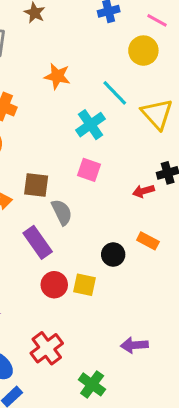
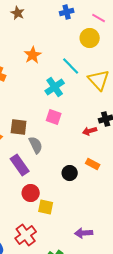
orange star: (57, 76) -> (33, 55), turned 30
yellow square: (84, 285) -> (46, 207), moved

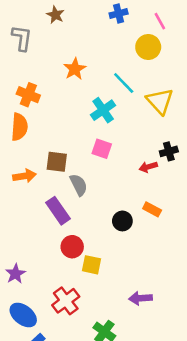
pink line: (99, 18) -> (160, 21), turned 32

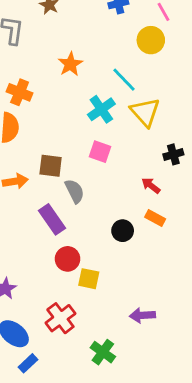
yellow triangle: (160, 101) -> (145, 112), moved
red arrow: (148, 167) -> (151, 186), moved, turned 54

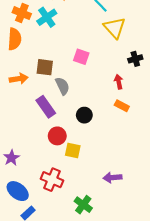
cyan cross: (101, 109) -> (47, 17), moved
red arrow: (151, 186) -> (119, 82), turned 40
black circle: (123, 231) -> (84, 115), moved
red cross: (60, 318) -> (52, 180), turned -30

